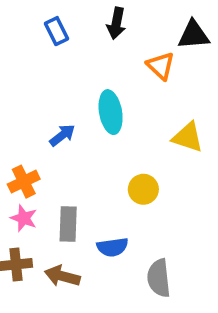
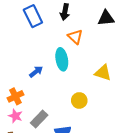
blue rectangle: (57, 31) -> (33, 16), size x1.5
orange triangle: (161, 66) -> (75, 37), moved
gray rectangle: (68, 224) -> (39, 119), turned 42

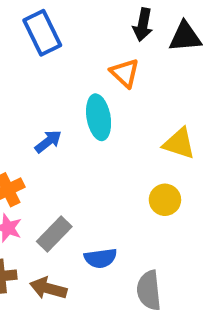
black arrow: (65, 12) -> (143, 25), moved
yellow circle: (79, 100) -> (165, 200), moved

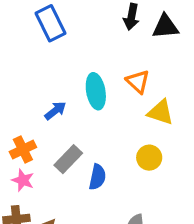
orange triangle: (125, 73) -> (138, 82), moved
gray rectangle: (54, 234) -> (68, 159), moved
blue semicircle: (101, 258) -> (97, 177), moved, turned -70

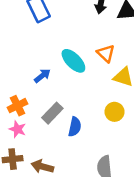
cyan ellipse: (96, 91) -> (73, 61), turned -35

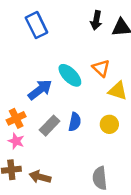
blue arrow: (42, 76) -> (40, 90), size x1.5
blue semicircle: (75, 127) -> (75, 122), moved

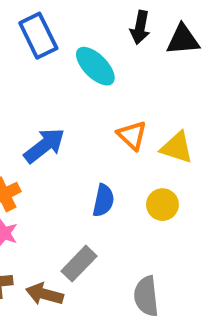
orange triangle: (101, 68) -> (132, 135), moved
cyan ellipse: (70, 75) -> (95, 66), moved
gray rectangle: (50, 126) -> (79, 264), moved

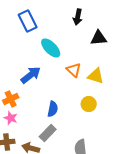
black triangle: (183, 40) -> (99, 38), moved
cyan ellipse: (95, 66) -> (51, 48), moved
blue semicircle: (103, 200) -> (53, 109), moved

